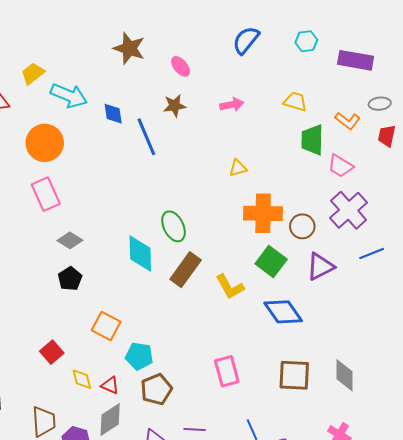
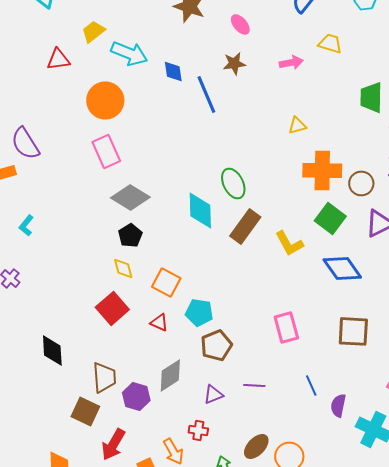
yellow trapezoid: (295, 102) -> (330, 43), moved
gray diamond: (70, 240) -> (130, 197), size x1.5
red square: (52, 352) -> (112, 308), size x1.4
yellow diamond: (82, 379) -> (123, 268), moved
red triangle: (110, 385) -> (159, 322), moved

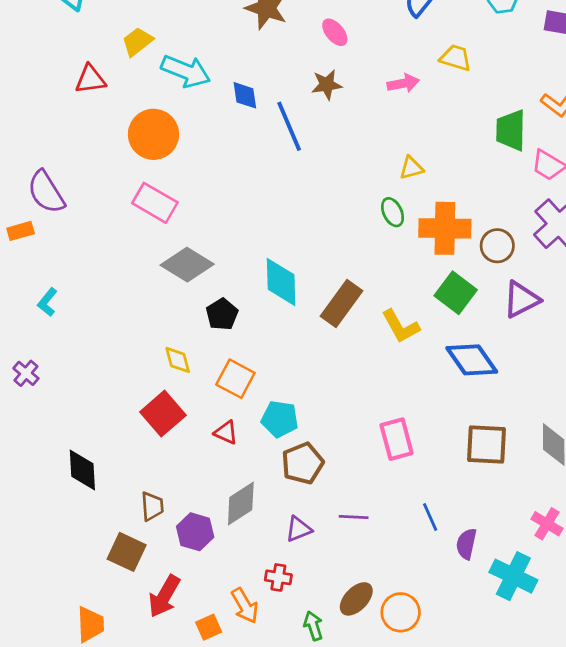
pink rectangle: (106, 151) -> (155, 203), turned -36
green ellipse: (233, 183) -> (393, 212), moved, size x0.7
black pentagon: (130, 235) -> (222, 314), moved
brown trapezoid: (104, 377) -> (152, 506), size x0.7

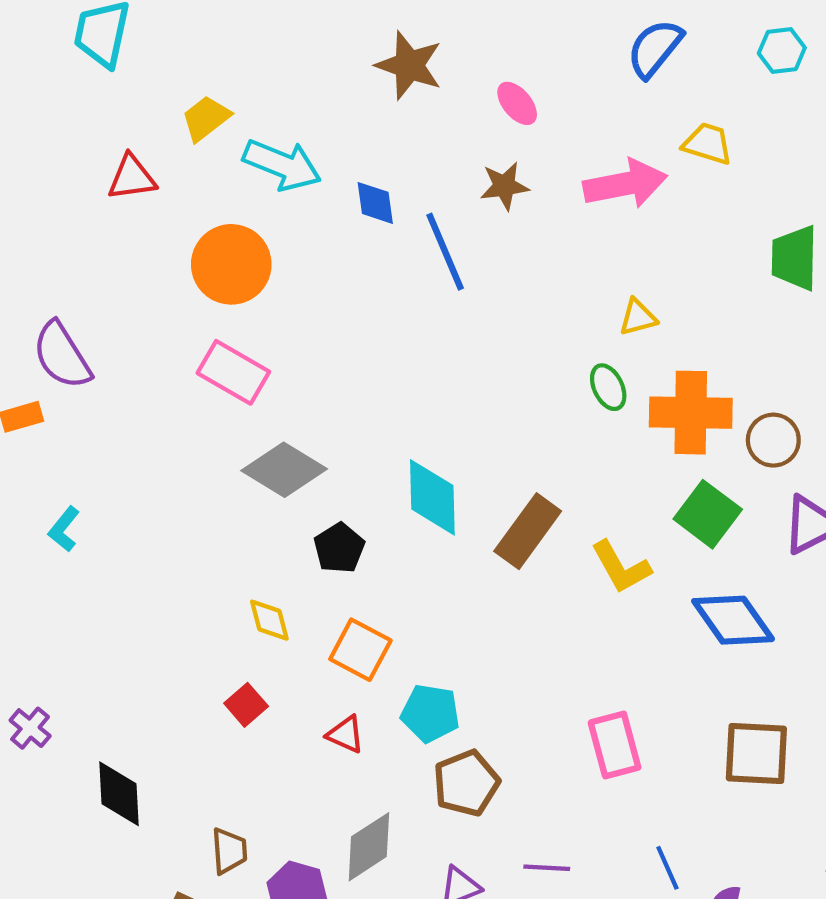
pink arrow: (403, 83) -> (625, 184), size x1.6
purple cross: (26, 373) -> (30, 728), moved
red square: (163, 414) -> (246, 705), size x0.6

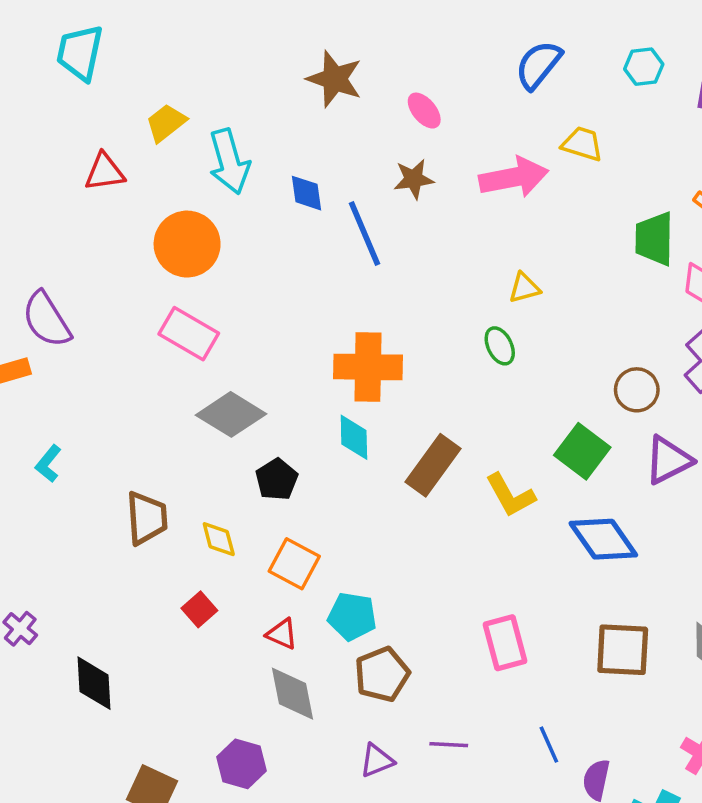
cyan arrow: (282, 165) -> (229, 161), turned 52
orange cross: (691, 413) -> (368, 367), moved
cyan diamond: (432, 497) -> (354, 437), size x0.7
gray diamond: (369, 847) -> (292, 694), moved, turned -68
brown trapezoid: (229, 851) -> (147, 518), moved, size x1.4

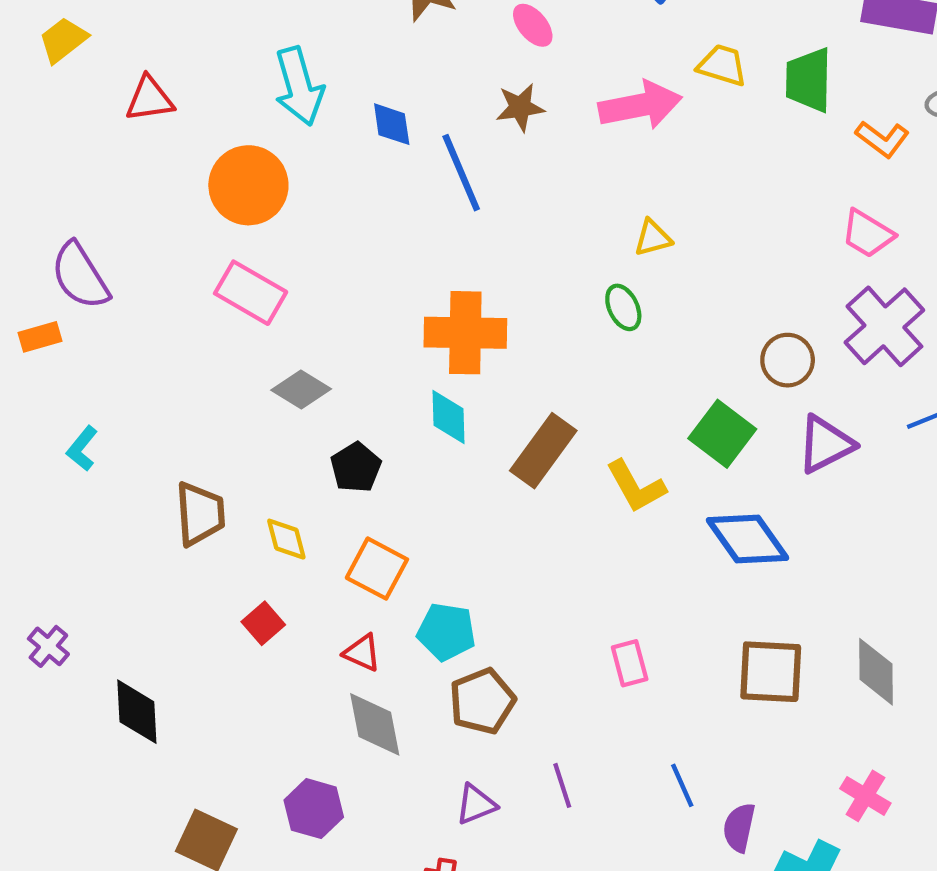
yellow trapezoid: (166, 123) -> (63, 40), moved
green trapezoid: (654, 239) -> (809, 80), moved
gray diamond: (231, 414) -> (301, 390), size x0.7
pink rectangle: (505, 643) -> (630, 663), size x0.7
purple line: (449, 745) -> (562, 785), turned 69

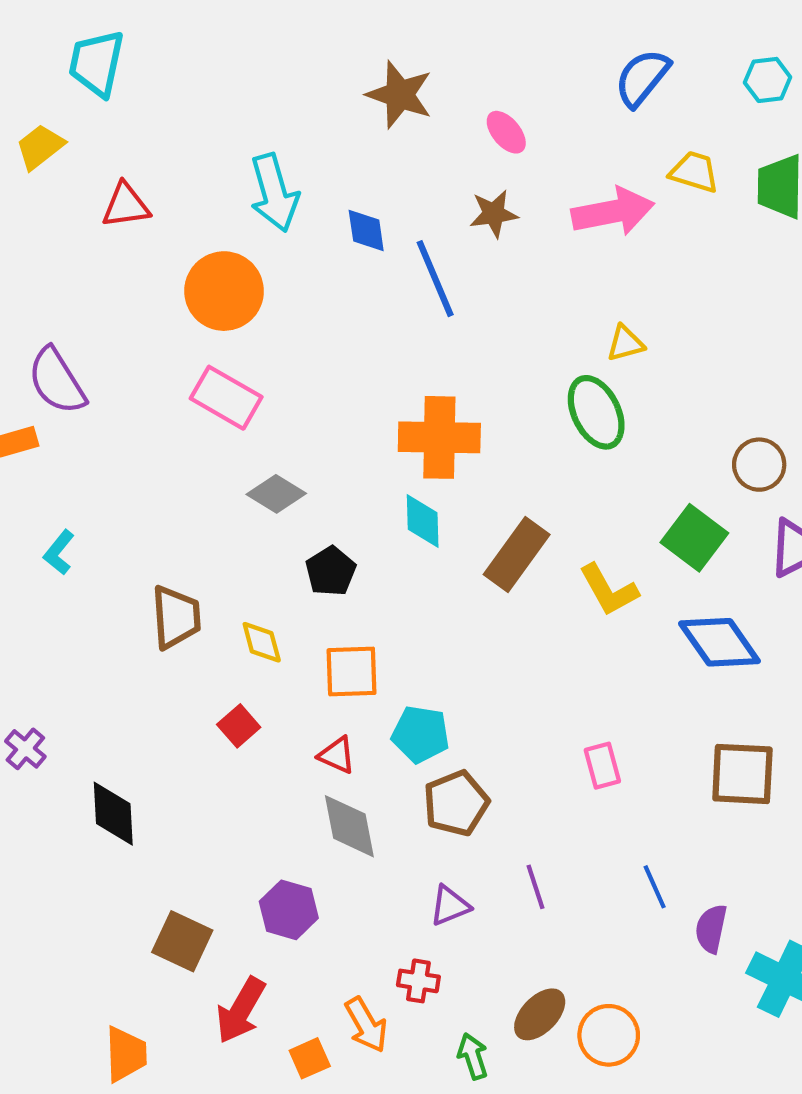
green ellipse: (623, 307) -> (596, 412), size x1.6
orange square: (377, 569) -> (352, 672), turned -30

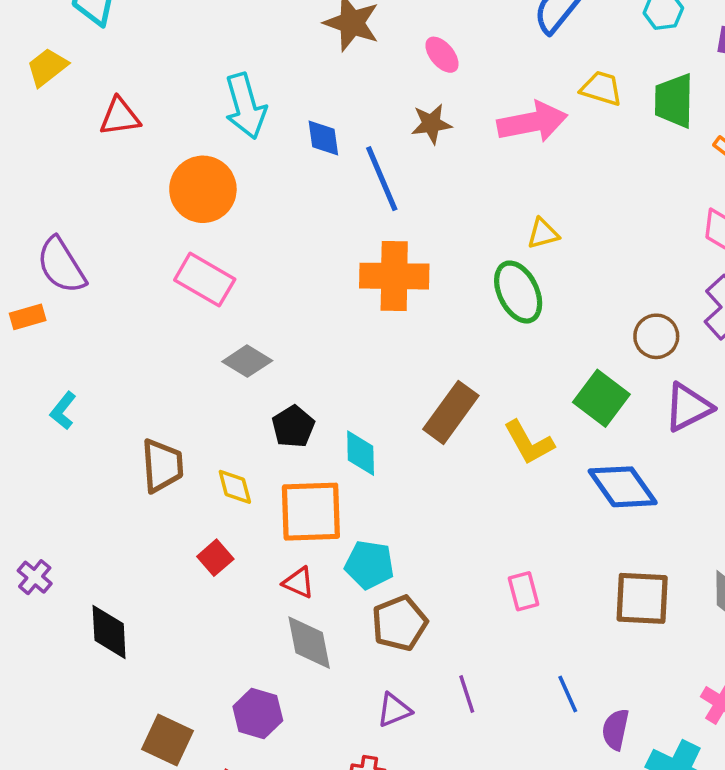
orange cross: (439, 437) -> (394, 276), moved
cyan diamond: (423, 521) -> (361, 453), moved
orange square: (352, 672) -> (311, 512), size x1.4

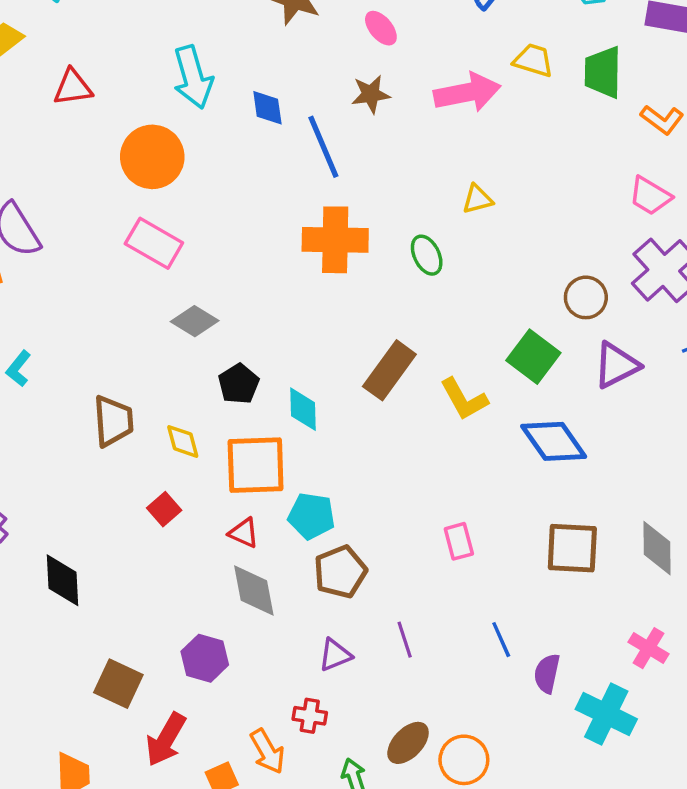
green ellipse: (518, 292) -> (427, 255), moved, size x0.7

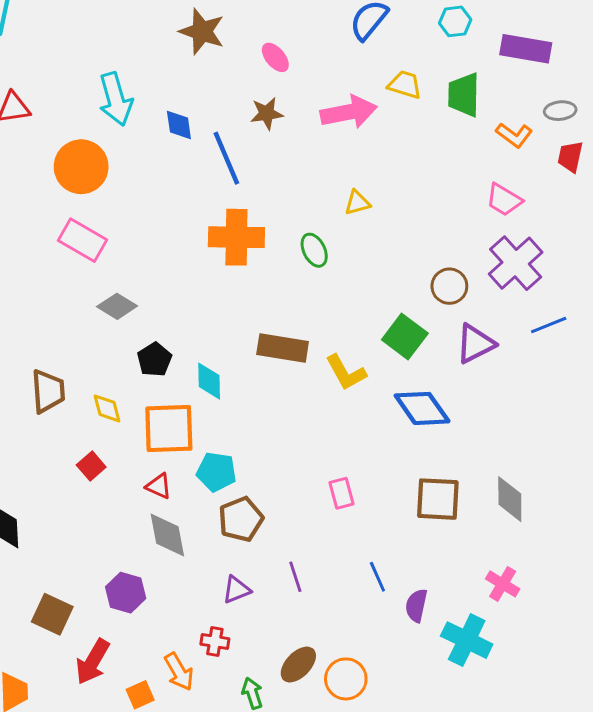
brown rectangle: (389, 370) -> (283, 348), turned 63

